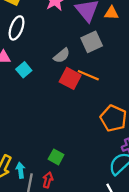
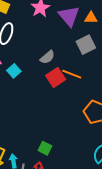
gray square: (92, 42) -> (86, 45), moved
red square: (70, 78) -> (56, 78), turned 30

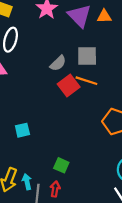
gray square: (86, 45) -> (87, 56), moved, turned 30
cyan square: (14, 71) -> (22, 130), moved, turned 32

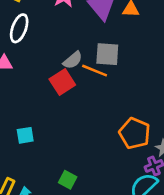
orange line: (86, 81) -> (95, 71), moved
red square: (69, 86) -> (62, 82), moved

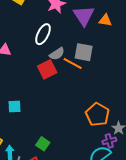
white ellipse: (19, 28) -> (43, 34), moved

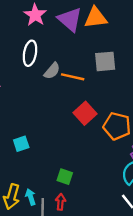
orange triangle: (105, 20) -> (96, 18), size x1.5
gray square: (84, 52) -> (105, 61), moved
red square: (47, 69) -> (85, 113), moved

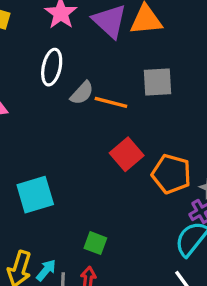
cyan square: (21, 144) -> (35, 195), size x1.6
cyan arrow: (31, 197) -> (46, 270), turned 56

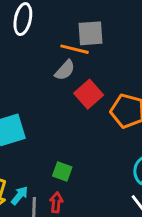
gray square: (158, 82) -> (91, 33), moved
gray semicircle: (82, 93) -> (65, 70), moved

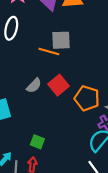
gray semicircle: (65, 70) -> (34, 86), moved

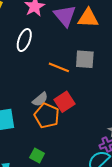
gray square: (61, 40) -> (85, 59), moved
orange pentagon: (87, 98) -> (47, 116), moved

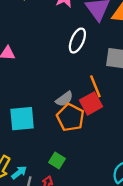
white ellipse: (24, 40) -> (77, 41), moved
orange line: (59, 67) -> (95, 86), moved, turned 42

